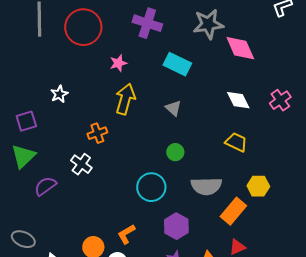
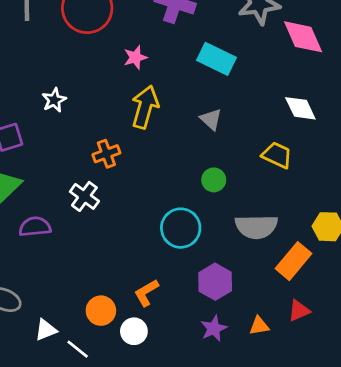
yellow trapezoid: (236, 142) -> (277, 155), moved
purple semicircle: (45, 186) -> (35, 227), turned 30

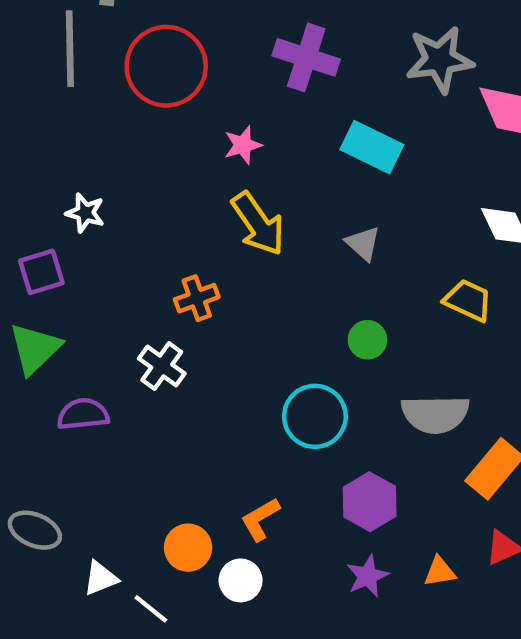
white star: (54, 100) -> (85, 213), moved, turned -30
yellow arrow: (145, 107) -> (258, 224), turned 129

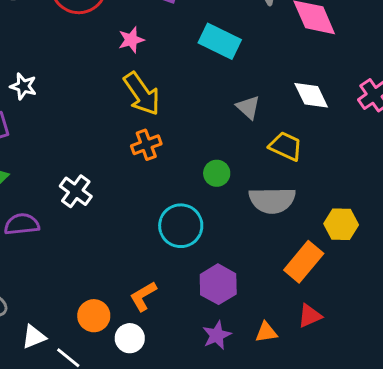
gray triangle: (363, 243) -> (248, 107), moved
orange cross: (197, 298) -> (146, 145), moved
gray semicircle: (435, 414) -> (272, 200), moved

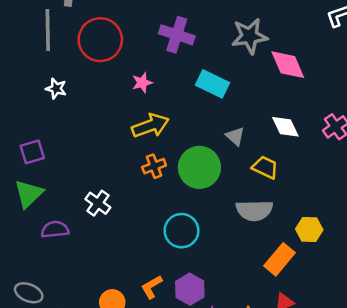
white star: (23, 86) -> (56, 89), moved
yellow arrow: (142, 94) -> (150, 126), turned -75
green circle: (217, 173) -> (199, 167), moved, size x2.0
purple hexagon: (218, 284) -> (190, 289), moved

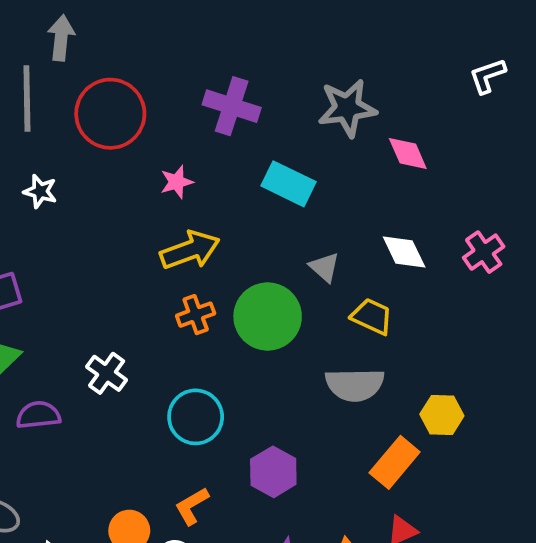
pink diamond: (288, 65) -> (408, 153), size x0.7
cyan circle: (182, 231) -> (196, 417), moved
purple hexagon: (190, 289) -> (273, 472), moved

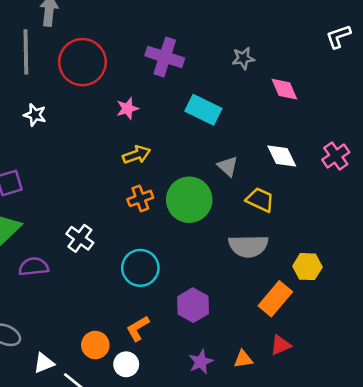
gray star: (347, 108) -> (243, 58), size x0.6
yellow arrow: (190, 250) -> (136, 155), size x0.7

